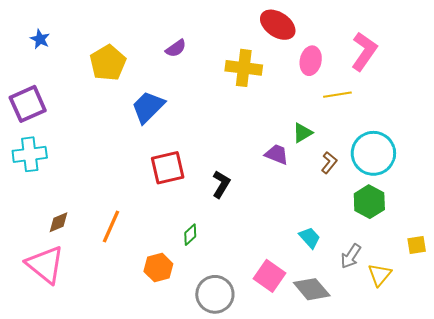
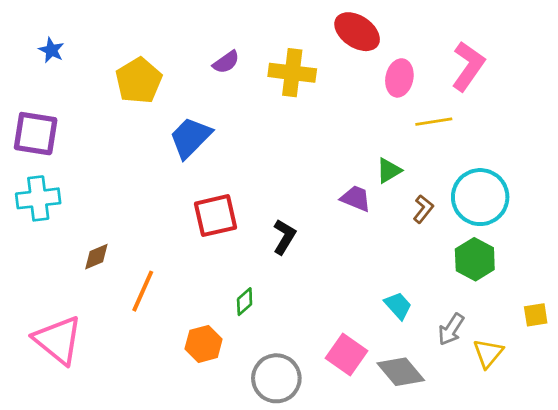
yellow cross: (244, 68) -> (292, 73), moved
purple square: (28, 104) -> (36, 134), turned 33
brown diamond: (59, 222) -> (96, 257), moved

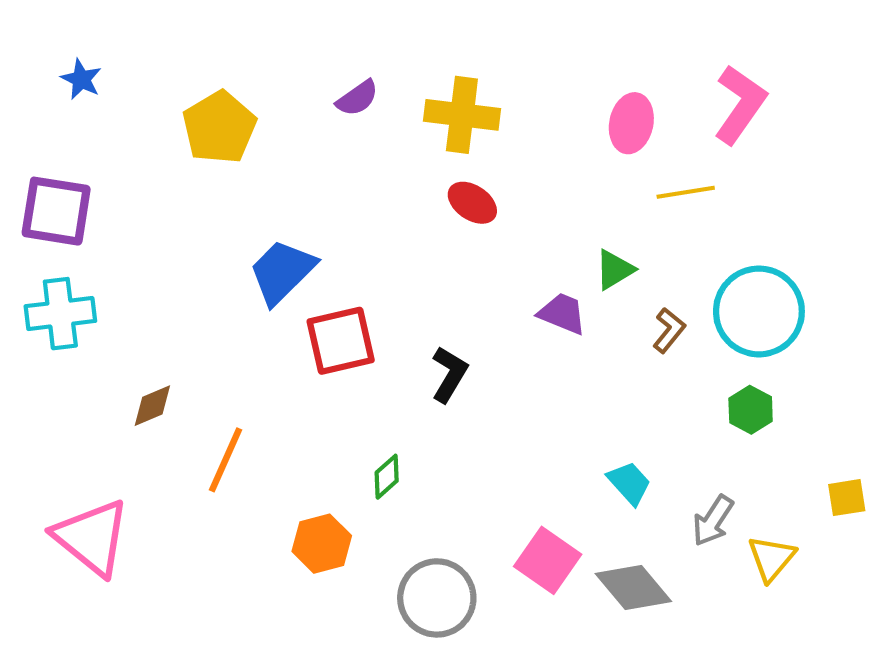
red ellipse: (357, 32) -> (472, 203), moved, size x0.7
blue trapezoid: (190, 138) -> (282, 272), moved
green hexagon: (475, 259) -> (751, 410), size x0.7

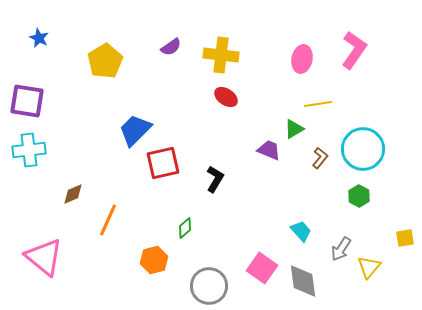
yellow line: (686, 192) -> (318, 104), moved
gray diamond: (633, 588) -> (303, 281), turned 33

